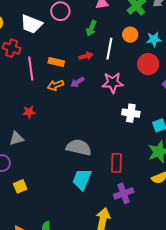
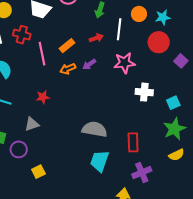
orange rectangle: (56, 62) -> (67, 46), turned -49

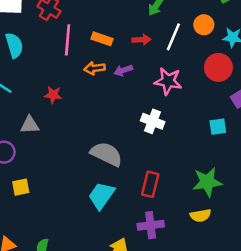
orange rectangle: (67, 46) -> (102, 39), turned 42
white cross: (144, 92) -> (153, 121), moved
cyan square: (173, 103) -> (218, 127), moved

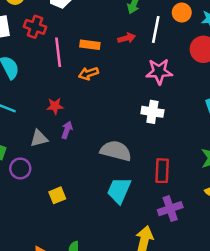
purple arrow: (123, 70) -> (67, 130), moved, turned 140
yellow square: (21, 187) -> (57, 195), moved

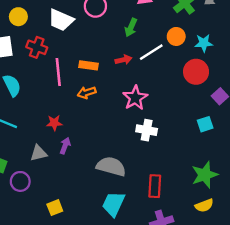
white line: (156, 30) -> (151, 52), turned 45
pink star: (159, 72) -> (135, 98), moved, turned -30

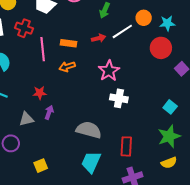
cyan square: (205, 124) -> (170, 107), moved, turned -32

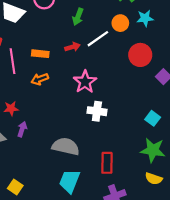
cyan star: (167, 23) -> (145, 18), moved
green star: (169, 136) -> (153, 150), turned 30
yellow semicircle: (169, 163) -> (154, 179), turned 42
yellow square: (41, 166) -> (15, 187), turned -32

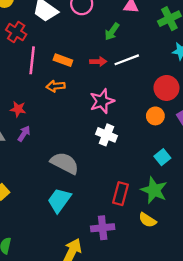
orange circle: (120, 23) -> (155, 116), moved
red rectangle: (107, 163) -> (121, 194), moved

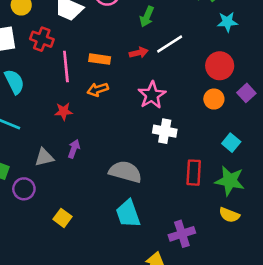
red star: (18, 109) -> (64, 111), moved
red rectangle: (121, 194) -> (194, 173), moved
cyan trapezoid: (59, 200) -> (128, 214), turned -44

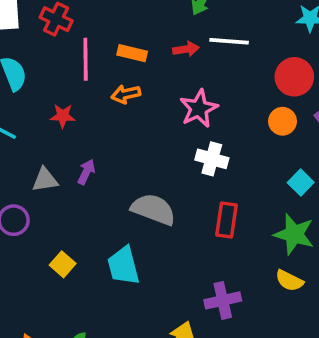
white line: (170, 44) -> (229, 41), turned 32
red star: (64, 111) -> (63, 116), moved
red rectangle: (194, 173) -> (226, 220), moved
cyan trapezoid: (128, 214) -> (123, 266), moved

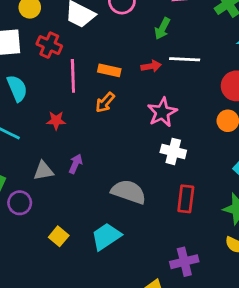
orange arrow: (126, 94) -> (105, 102), turned -35
cyan trapezoid: (123, 266) -> (106, 236), turned 72

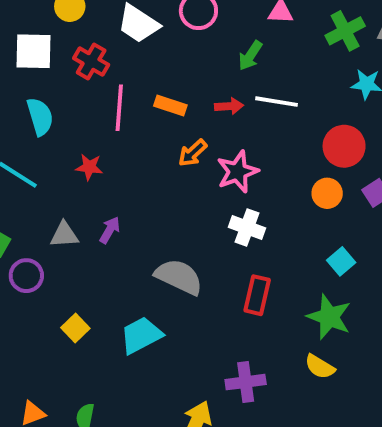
orange arrow: (105, 102) -> (193, 153), moved

